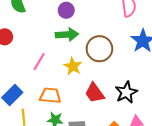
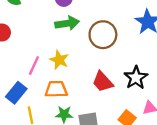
pink line: (39, 62) -> (34, 65), moved
yellow star: (73, 66) -> (59, 60), moved

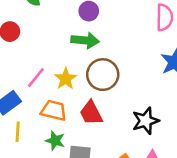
brown circle: (103, 35) -> (103, 75), moved
red trapezoid: (103, 82) -> (91, 113), moved

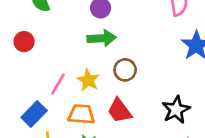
brown circle: (103, 75) -> (125, 70), size x0.7

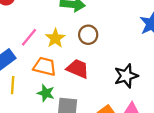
red trapezoid: (120, 111) -> (78, 69), turned 140

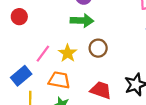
red trapezoid: (78, 69) -> (101, 90), moved

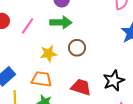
yellow star: (68, 53) -> (48, 54), turned 30
pink line: (43, 54) -> (28, 26), moved

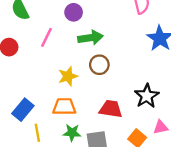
green arrow: (61, 22) -> (90, 38), moved
pink line: (28, 26) -> (47, 37), moved

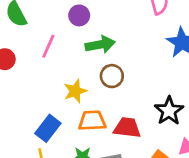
orange trapezoid: (64, 107) -> (92, 121), moved
blue rectangle: (23, 110) -> (48, 128), moved

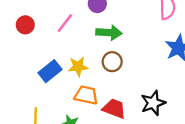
blue rectangle: (48, 128) -> (50, 71), moved

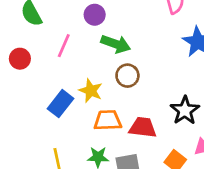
green arrow: (109, 33) -> (116, 44), turned 30
yellow star: (78, 67) -> (91, 91), turned -30

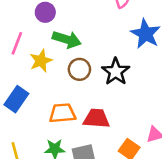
yellow star: (91, 91) -> (41, 61), moved, turned 30
black star: (185, 110) -> (116, 72), moved

